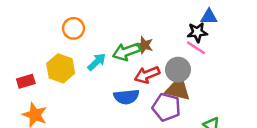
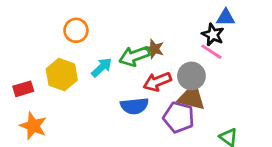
black star: (197, 32) -> (213, 35), turned 30

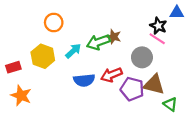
blue triangle: (226, 18) -> (177, 13), moved
red arrow: (157, 82) -> (111, 75), moved
brown triangle: (191, 97) -> (154, 85), moved
blue semicircle: (134, 106) -> (84, 80), moved

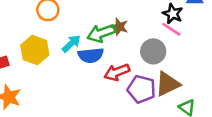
blue semicircle: (84, 80) -> (91, 55), moved
brown triangle: (154, 85) -> (168, 84), turned -40

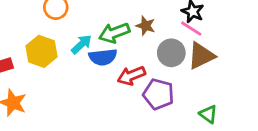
brown star: (119, 27) -> (146, 26), moved
brown triangle: (168, 84) -> (201, 56), moved

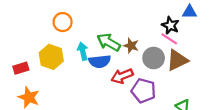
brown star: (146, 26) -> (131, 46), moved
green arrow: (114, 33) -> (109, 42), turned 50
cyan arrow: (81, 44) -> (83, 51), turned -60

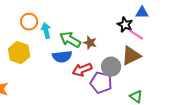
pink line: (169, 39) -> (136, 35), moved
cyan arrow: (83, 51) -> (46, 31), moved
gray circle: (154, 58) -> (111, 67), moved

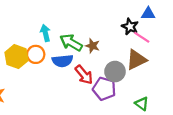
orange circle: (29, 22) -> (36, 54), moved
red arrow: (82, 70) -> (84, 75), turned -108

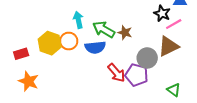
pink line: (142, 37) -> (174, 24), turned -63
red arrow: (84, 75) -> (116, 73), moved

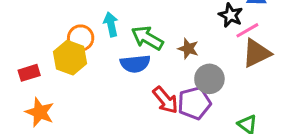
brown star: (125, 33) -> (188, 49), moved
orange circle: (69, 41) -> (81, 38), moved
brown triangle: (168, 46) -> (256, 53), moved
purple pentagon: (137, 75) -> (194, 103), turned -30

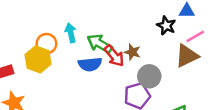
pink line: (247, 30) -> (195, 36), moved
red arrow: (165, 100) -> (114, 56), moved

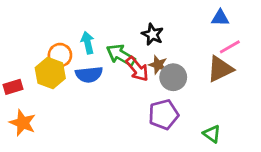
black star: (166, 25) -> (153, 34), moved
blue semicircle: (90, 64) -> (89, 74), moved
gray circle: (149, 76) -> (173, 77), moved

